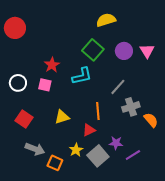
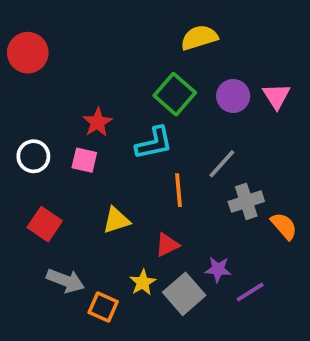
orange line: (98, 111) -> (178, 190), moved

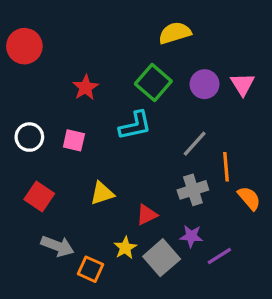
red star: (97, 122) -> (86, 87), moved
orange line: (178, 190) -> (226, 167), moved
gray cross: (246, 201) -> (193, 190), moved

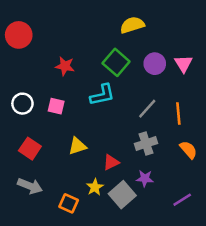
red star: (86, 87) -> (65, 66), turned -30
orange line: (226, 167) -> (178, 114), moved
gray arrow: (57, 246) -> (30, 186), moved
purple line: (219, 256) -> (182, 200), moved

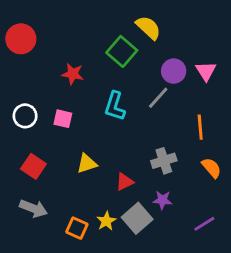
yellow semicircle: (132, 25) -> (148, 28), turned 60
green square: (116, 62) -> (122, 51), moved
cyan L-shape: (102, 95) -> (115, 106), turned 120
gray line: (147, 109) -> (158, 98), moved
yellow star: (95, 187) -> (106, 221), moved

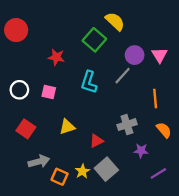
purple star: (162, 200) -> (141, 151), moved
gray arrow: (33, 208) -> (39, 162), moved, turned -36

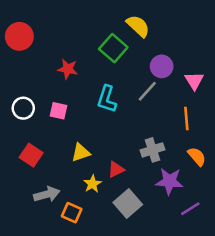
pink triangle: (160, 55) -> (194, 81), moved
purple star: (141, 151) -> (169, 181), size x1.5
yellow star: (82, 171) -> (92, 184), moved

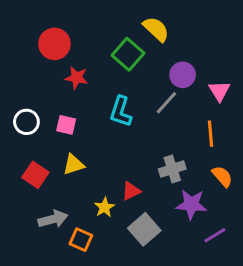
red circle: (19, 36) -> (54, 44), moved
yellow triangle: (81, 153) -> (74, 165), moved

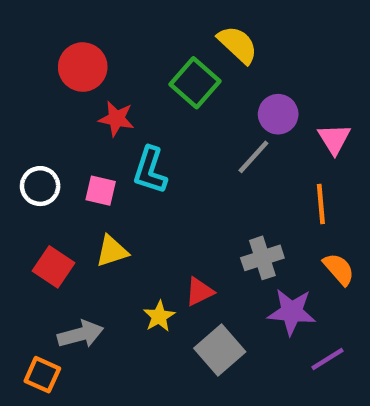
cyan L-shape: (121, 112) -> (150, 170), moved
orange square: (81, 240) -> (42, 375), moved

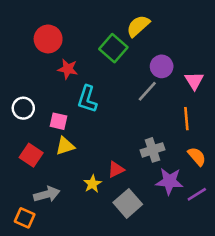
yellow semicircle: (238, 45) -> (138, 26), turned -85
pink square: (101, 191) -> (59, 121), moved
purple line: (328, 359) -> (197, 194), moved

